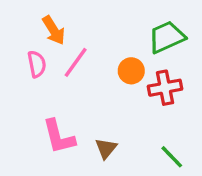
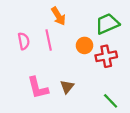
orange arrow: (54, 30) -> (58, 16), moved
pink line: (76, 62) -> (49, 40), turned -48
brown triangle: (106, 148) -> (67, 87), moved

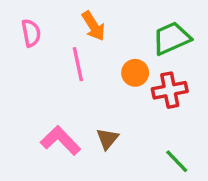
pink semicircle: (24, 41) -> (31, 33), moved
pink L-shape: (38, 88) -> (61, 140), turned 150

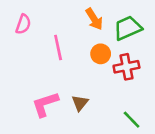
orange arrow: (93, 26) -> (94, 19), moved
pink semicircle: (31, 33) -> (23, 24), turned 30
pink L-shape: (61, 140) -> (45, 104), turned -64

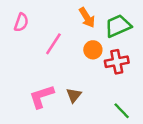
pink line: (58, 47) -> (53, 44), turned 45

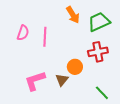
pink semicircle: (21, 22) -> (23, 33), moved
pink line: (53, 44) -> (45, 37), turned -30
orange circle: (93, 50) -> (75, 67), moved

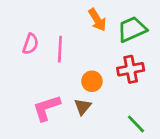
orange circle: (75, 67) -> (92, 81), moved

